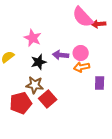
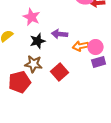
pink circle: (81, 53) -> (96, 47), moved
purple rectangle: (100, 83) -> (99, 62), turned 72
red square: (48, 99) -> (60, 72), moved

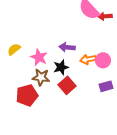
pink star: (32, 17) -> (39, 57), moved
black star: (38, 41) -> (61, 67), moved
purple rectangle: (99, 62) -> (106, 86), moved

